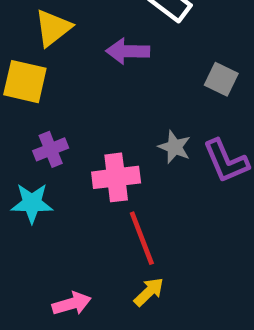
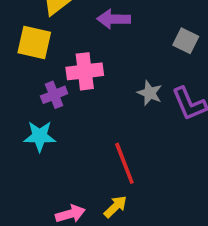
pink cross: (116, 177) -> (85, 71), moved
yellow arrow: (149, 292) -> (115, 207), moved

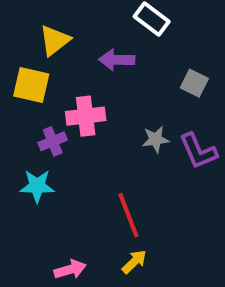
gray star: (150, 93) -> (156, 139), turned -30
yellow arrow: (115, 207) -> (134, 262), moved

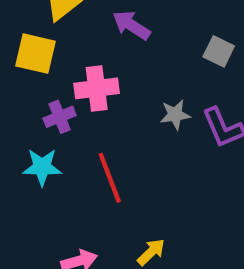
purple arrow: (117, 60) -> (131, 25), turned 32
red line: (128, 215) -> (110, 178), moved

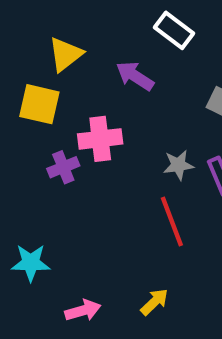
cyan star: (42, 167) -> (31, 263), moved
red line: (110, 178) -> (172, 221), moved

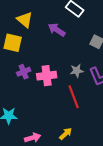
yellow triangle: (65, 54) -> (25, 20), turned -42
pink cross: (100, 139) -> (47, 76), moved

